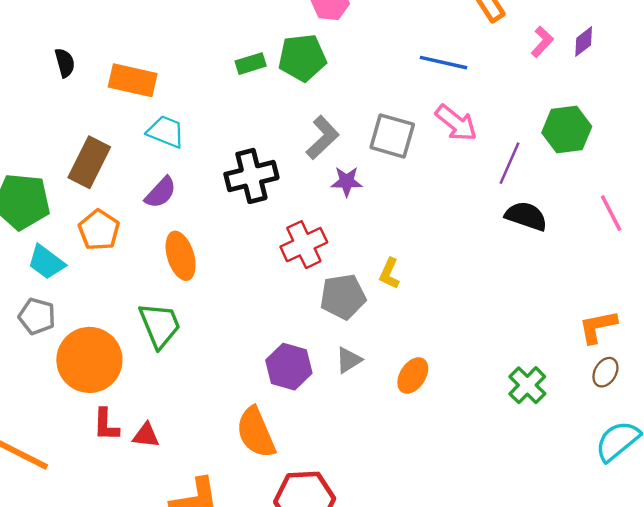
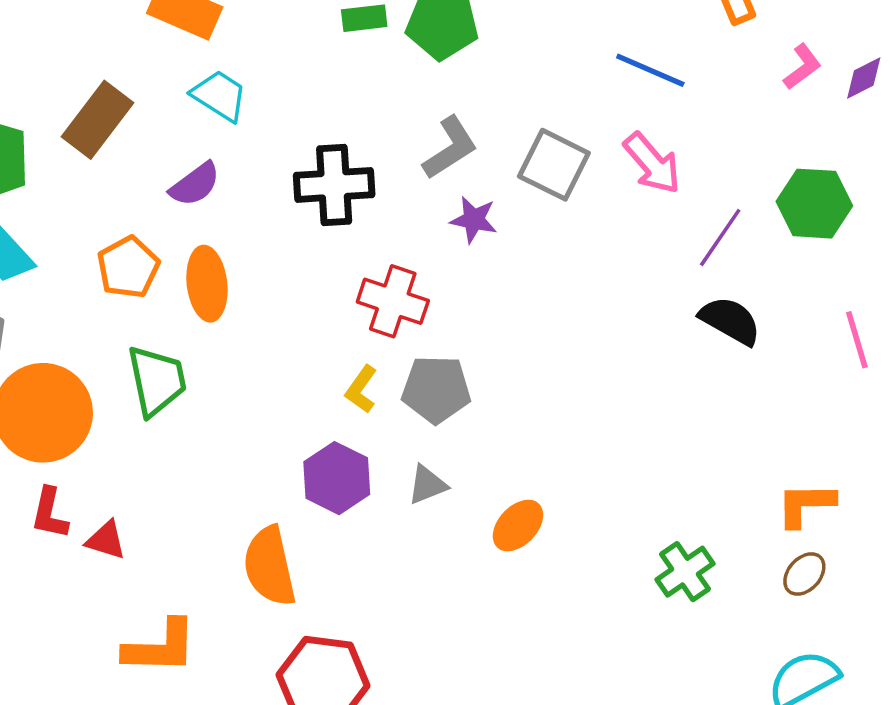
orange pentagon: (99, 230) -> (128, 267), moved
red cross: (304, 245) -> (393, 301), turned 33
yellow L-shape: (389, 273) -> (361, 389), moved

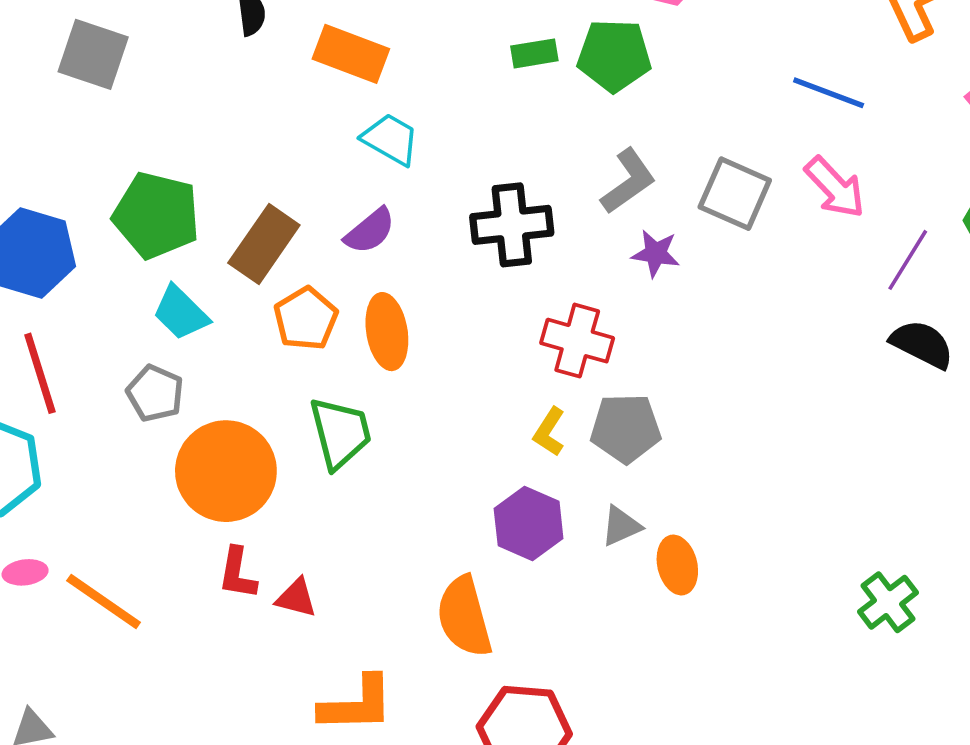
brown rectangle: (98, 120) -> (264, 244), moved
orange ellipse: (518, 526) -> (677, 565), moved, turned -54

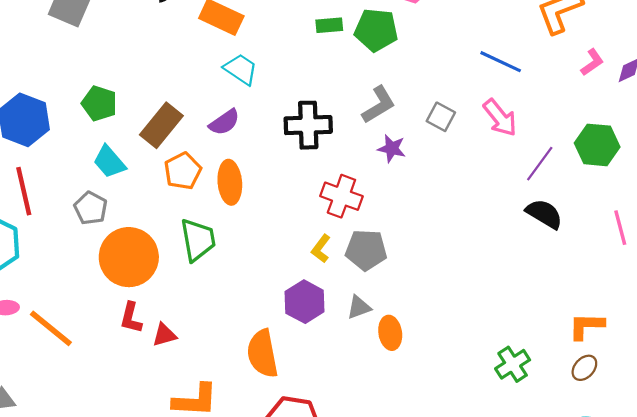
gray square: (735, 194) -> (441, 117), size x0.7
green pentagon: (156, 215) -> (99, 103), size x0.7
red triangle: (296, 598) -> (164, 335), turned -35

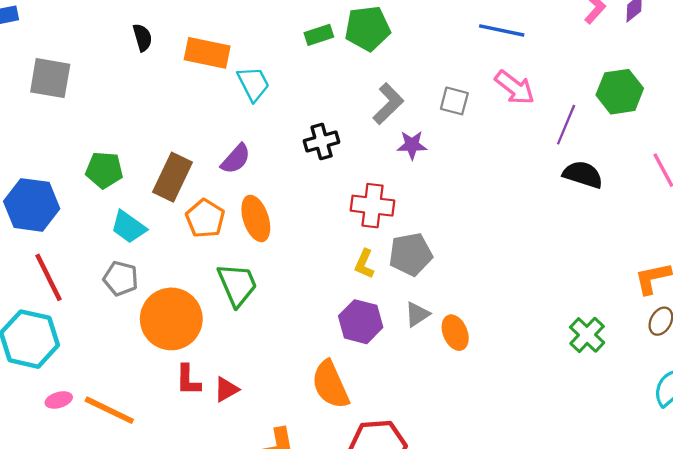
cyan trapezoid: (241, 69) -> (253, 84), moved, turned 42
black cross: (308, 125) -> (322, 141), size x0.7

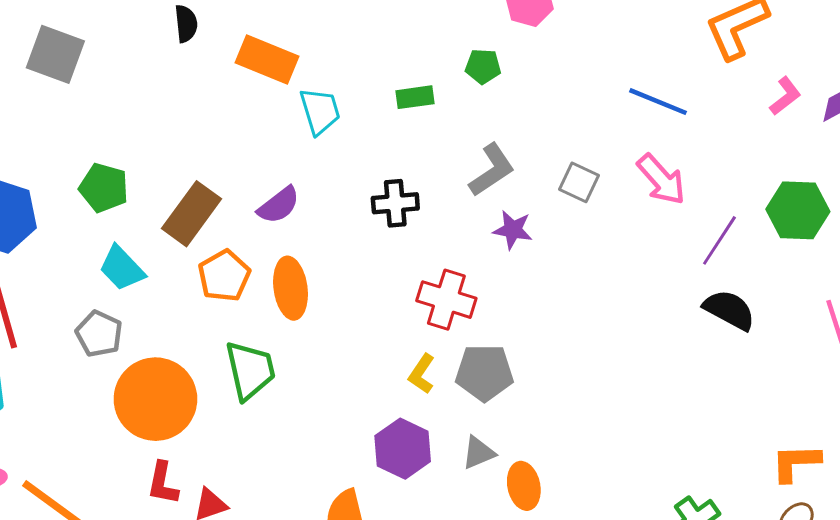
green pentagon: (368, 28) -> (483, 66), size x0.6
green rectangle: (319, 35) -> (415, 97), moved

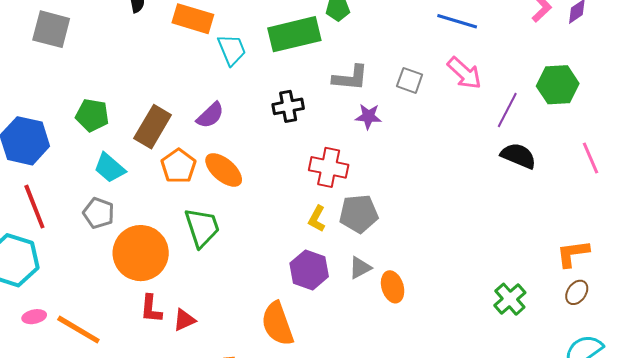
green rectangle: (415, 97) -> (294, 34), size x2.0
gray L-shape: (492, 170) -> (350, 78), turned 45
orange ellipse: (291, 288) -> (224, 170), turned -36

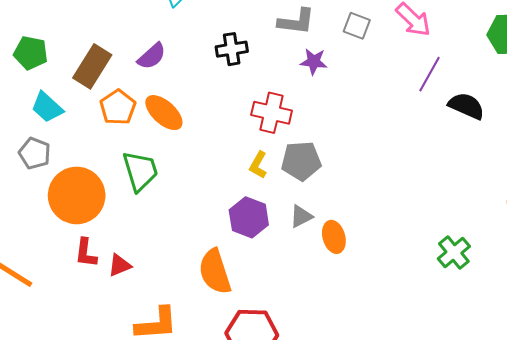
purple line: (507, 110) -> (430, 74), moved

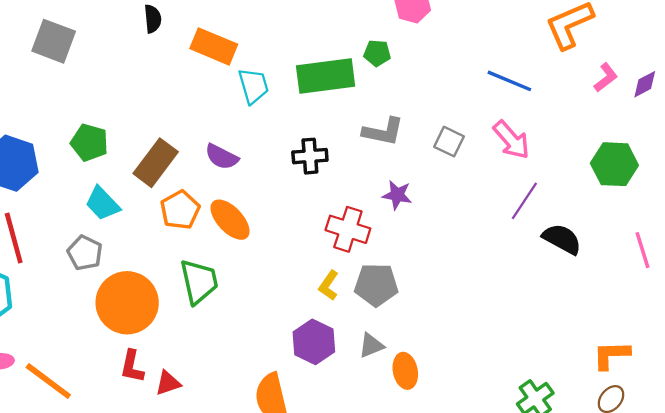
purple semicircle: (152, 56) -> (222, 157), turned 64
purple star: (314, 62) -> (397, 195), moved

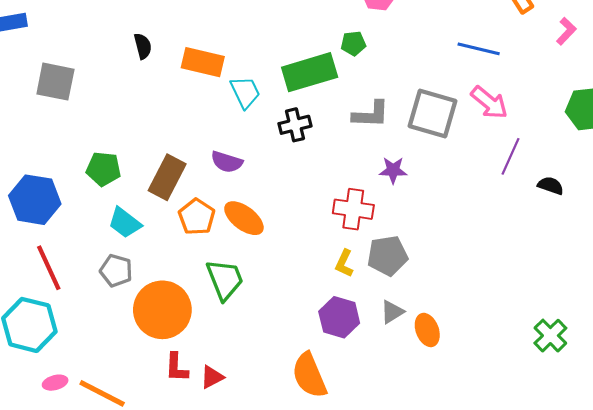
gray square: (449, 142) -> (433, 113), size x1.8
black cross: (310, 156) -> (295, 125), moved
black semicircle: (562, 239) -> (551, 186), size x0.7

